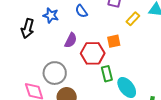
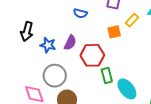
blue semicircle: (81, 11) -> (80, 13), turned -40
blue star: (51, 15) -> (48, 45), moved
orange square: (114, 41) -> (114, 32), moved

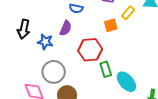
purple semicircle: (70, 43) -> (66, 28), moved

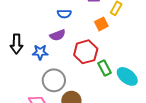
purple semicircle: (66, 28) -> (58, 35), turned 56

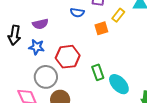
blue semicircle: (64, 14) -> (77, 13), moved
purple semicircle: (58, 35) -> (40, 24), moved
red hexagon: (86, 52) -> (68, 57), moved

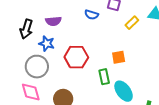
orange square: (101, 28) -> (119, 57), moved
gray circle: (46, 77) -> (37, 67), moved

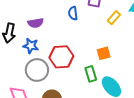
blue semicircle: (91, 15) -> (73, 13), turned 72
gray circle: (37, 67) -> (37, 70), moved

